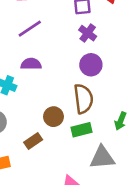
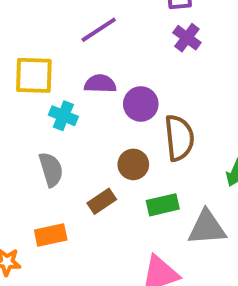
purple circle: (91, 65) -> (141, 104), moved
green rectangle: (82, 130) -> (163, 205), moved

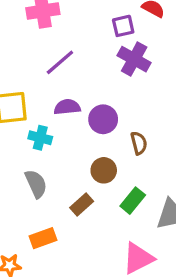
purple cross: (187, 38) -> (134, 59), size x1.4
brown semicircle: (179, 138) -> (139, 143), size x0.6
green rectangle: (163, 205) -> (133, 201), turned -30

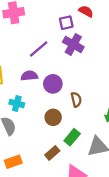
purple line: (60, 62) -> (39, 49), moved
cyan cross: (40, 138) -> (17, 103), moved
brown rectangle: (82, 204) -> (52, 153), moved

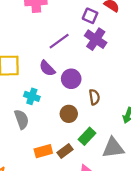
purple square: (66, 23) -> (90, 16), turned 32
purple semicircle: (29, 76) -> (47, 68), turned -133
orange rectangle: (13, 162) -> (43, 151), moved

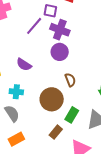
purple line: (59, 41) -> (34, 26), moved
purple circle: (71, 79) -> (60, 52), moved
brown circle: (69, 114) -> (52, 99), size x1.5
orange rectangle: (43, 151) -> (16, 139), moved

